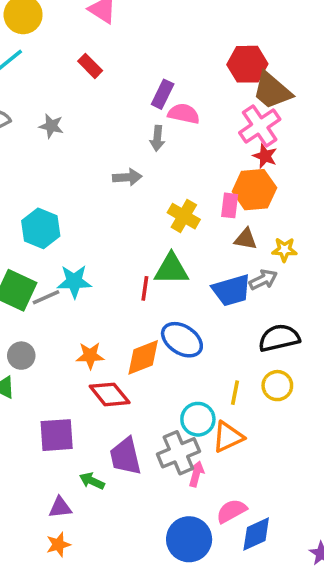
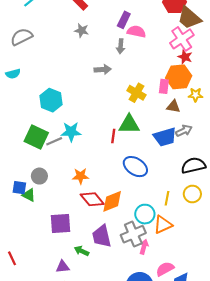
gray star: (51, 126) -> (82, 30), moved
yellow star: (284, 250) -> (196, 95), moved
orange diamond: (143, 357) -> (112, 201), moved

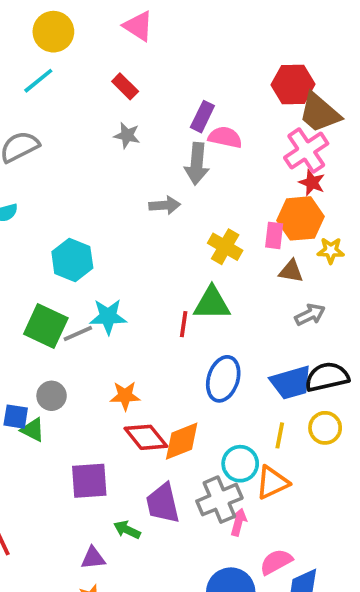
gray arrow: (121, 46) -> (197, 164), size x1.5
blue trapezoid: (165, 137) -> (291, 383), moved
blue ellipse: (135, 167) -> (223, 379), turned 75

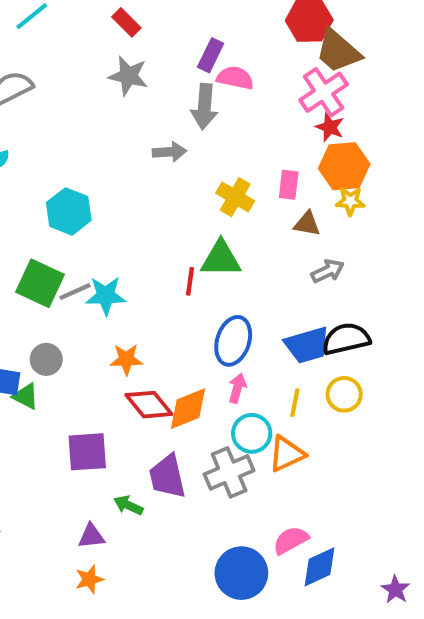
gray star: (127, 135) -> (128, 76), size x1.4
orange hexagon: (301, 218) -> (344, 166), moved
cyan star: (108, 317) -> (106, 296), moved
pink arrow: (238, 522) -> (237, 388), moved

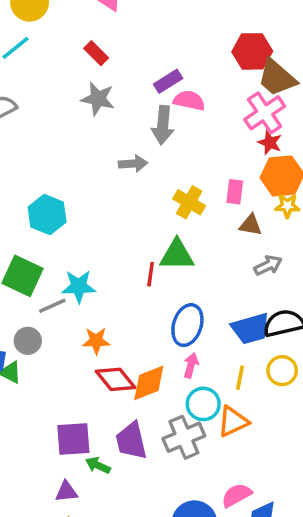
purple rectangle: (211, 55) -> (168, 81), turned 32
gray line: (75, 292) -> (52, 306), moved
purple square: (87, 452) -> (73, 439), moved

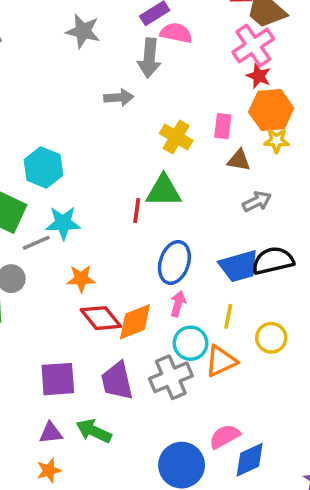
cyan hexagon: (47, 215) -> (43, 167), moved
yellow circle: (282, 371) -> (271, 338), moved
green arrow: (98, 465) -> (94, 431), moved, size x1.4

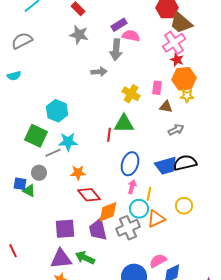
yellow line: (228, 316) -> (149, 194), moved
orange diamond: (135, 322) -> (108, 212), moved
purple triangle: (51, 433) -> (61, 259), size x1.6

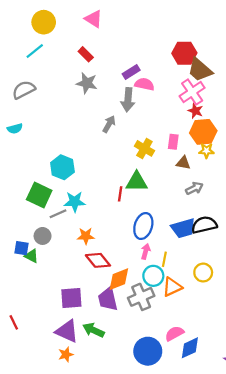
gray arrow: (99, 72) -> (109, 124), turned -56
purple triangle: (61, 259) -> (67, 331), turned 30

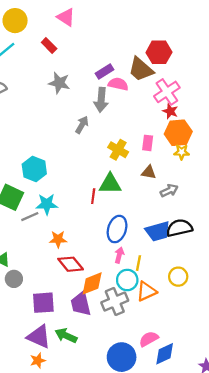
red rectangle: (86, 54) -> (49, 45), moved
brown trapezoid: (200, 70) -> (141, 69), moved
brown triangle: (183, 163) -> (149, 172), moved
gray circle: (43, 236) -> (14, 279), moved

